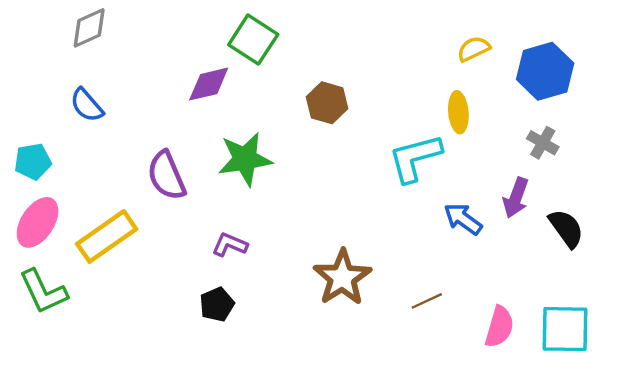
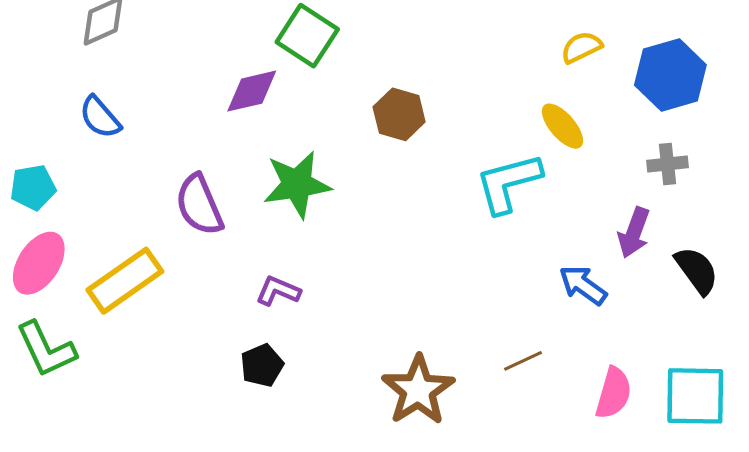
yellow ellipse: (458, 112) -> (562, 126), turned -36
gray cross: (543, 143) -> (668, 164), turned -36
blue arrow: (463, 219) -> (583, 285), moved
brown star: (342, 278) -> (418, 390), moved

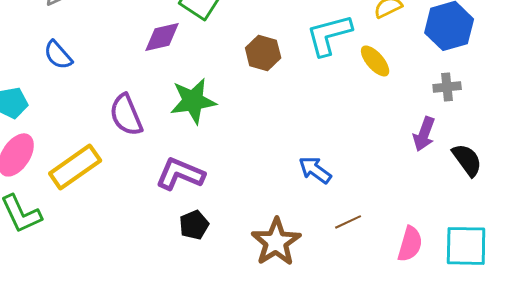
cyan L-shape: (509, 183) -> (329, 35), moved
blue arrow: (583, 285) -> (315, 170), moved
purple L-shape: (278, 291) -> (180, 174), size x1.6
black pentagon: (262, 365) -> (194, 225), moved

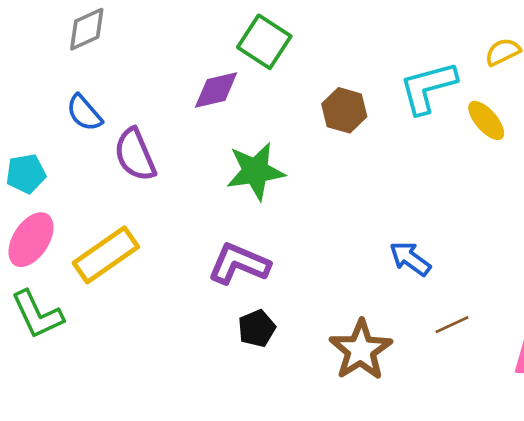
purple semicircle: (126, 115) -> (135, 155), moved

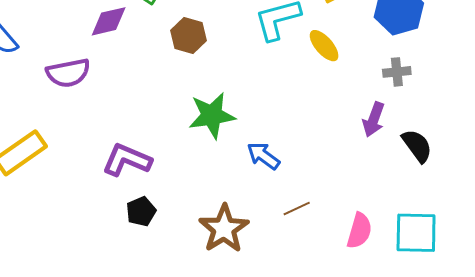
brown hexagon: (344, 110) -> (189, 35), moved
purple semicircle: (135, 155) -> (68, 73), moved, turned -78
green star: (255, 171) -> (212, 115), moved

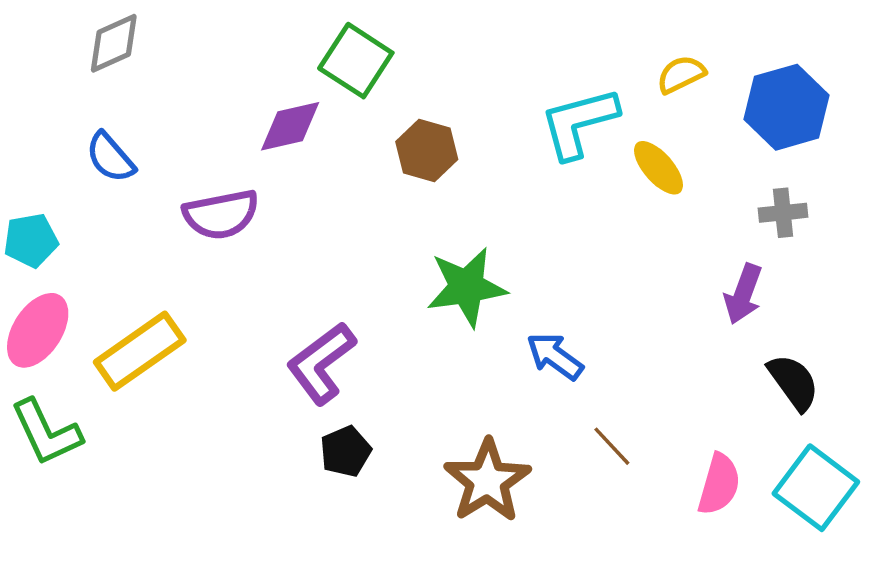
black semicircle: (417, 146) -> (793, 382), moved
purple L-shape: (127, 160) -> (321, 363), turned -60
brown line: (297, 208) -> (612, 446), turned 72
cyan square: (416, 233) -> (816, 488), turned 36

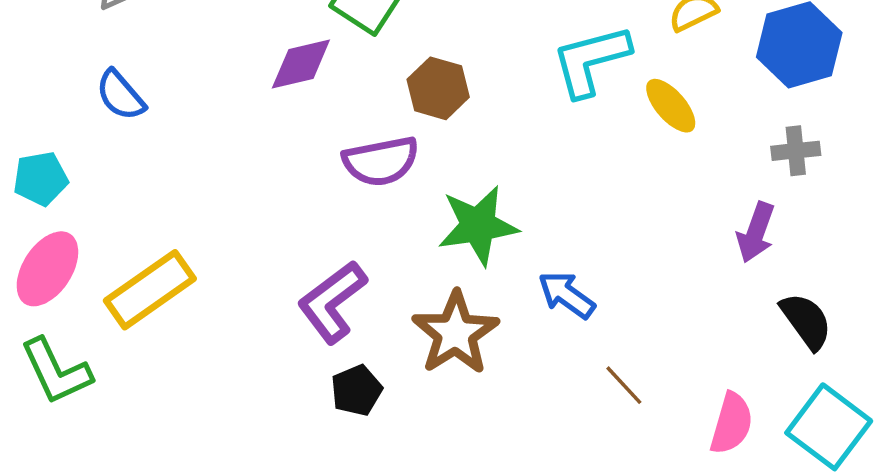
purple semicircle: (221, 214) -> (381, 161), moved
brown star: (487, 481) -> (455, 333), moved

